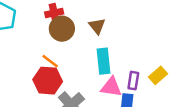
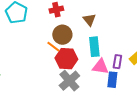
brown circle: (62, 29) -> (62, 35), moved
red hexagon: (48, 81) -> (66, 59), moved

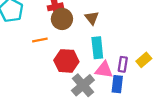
brown circle: (62, 35) -> (62, 19), moved
orange line: (53, 47) -> (40, 40), moved, turned -48
gray cross: (69, 81) -> (83, 85), moved

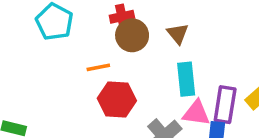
red hexagon: (66, 61) -> (117, 100), moved
purple rectangle: (123, 64) -> (225, 105), size x1.5

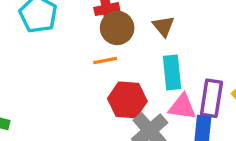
orange line: (98, 67) -> (105, 60), moved
red hexagon: (117, 100) -> (127, 100), moved

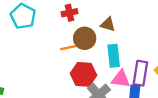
brown triangle: (163, 26) -> (108, 24), turned -35
brown circle: (117, 28) -> (85, 38), moved

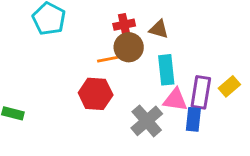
red cross: (70, 13) -> (124, 25), moved
red hexagon: (83, 74) -> (96, 94), moved

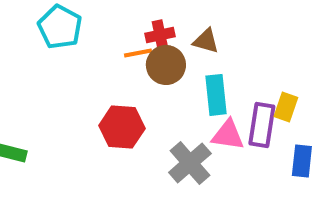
orange line: (108, 59) -> (138, 53), moved
yellow rectangle: (229, 86) -> (286, 107), moved, turned -30
blue rectangle: (193, 119) -> (302, 161), moved

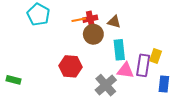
orange line: (138, 53) -> (79, 20), moved

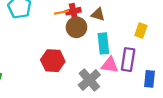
yellow rectangle: (156, 56) -> (141, 31), moved

